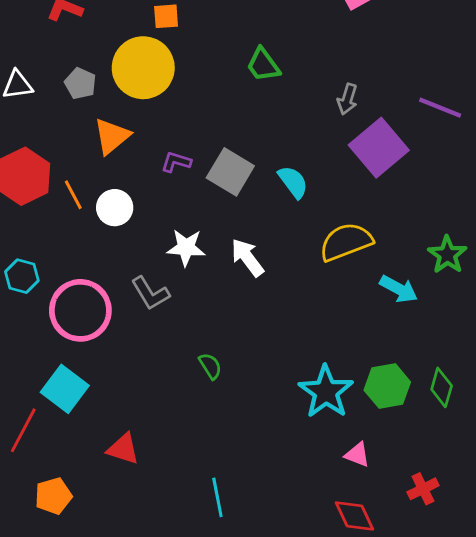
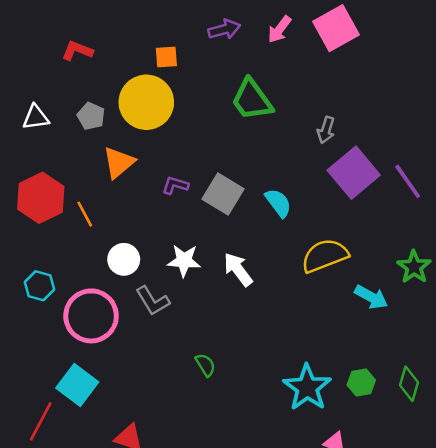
green trapezoid: (263, 65) -> (252, 100), size x1.4
purple line: (440, 108) -> (408, 181), moved, turned 33
white circle: (115, 208) -> (124, 259), moved
green hexagon: (387, 386) -> (361, 382), size x0.7

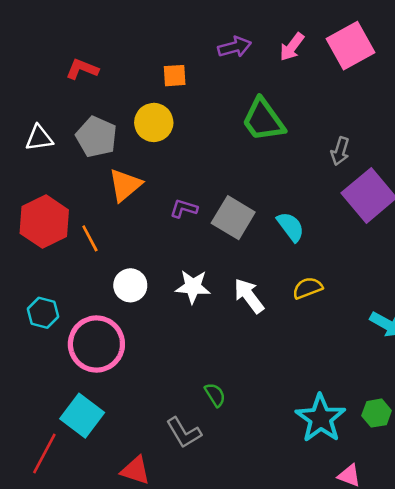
yellow circle: (146, 102) -> (154, 122), size x0.7
gray pentagon: (91, 116) -> (96, 137), size x1.4
yellow semicircle: (325, 256) -> (308, 288), moved, size x0.6
gray L-shape: (153, 301) -> (184, 433), moved

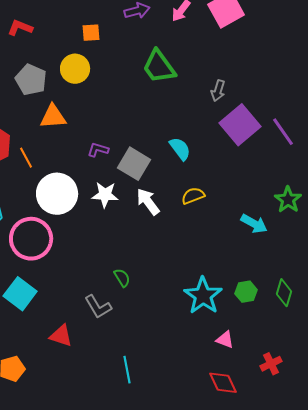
orange triangle: (125, 185) -> (53, 117), turned 36
purple L-shape: (184, 208) -> (98, 150), moved
gray square: (233, 218) -> (134, 164), moved
white circle: (130, 285) -> (57, 194), size x1.6

